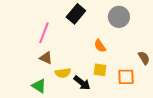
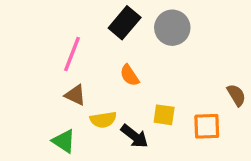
gray circle: (119, 17) -> (172, 28), moved
orange semicircle: (100, 46) -> (130, 75), moved

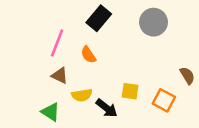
gray circle: (172, 28) -> (154, 22), moved
orange semicircle: (130, 75) -> (88, 55), moved
orange square: (207, 126) -> (164, 100), turned 30

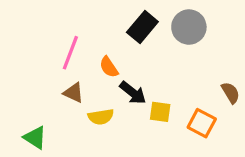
black rectangle: (99, 18) -> (142, 27), moved
black arrow: (107, 108) -> (133, 93), moved
green triangle: (51, 112) -> (35, 138), moved

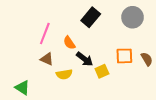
gray circle: (189, 27) -> (133, 17), moved
yellow square: (160, 112) -> (102, 71), turned -32
orange square: (202, 123) -> (124, 56), moved, turned -30

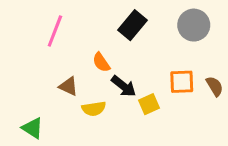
pink line: (45, 34) -> (55, 31), moved

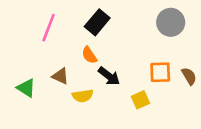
black rectangle: (133, 25) -> (97, 22), moved
yellow square: (149, 104) -> (140, 100), moved
green triangle: (33, 128) -> (26, 88), moved

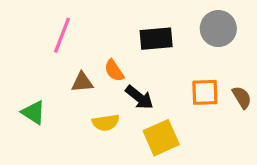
black rectangle: (97, 22) -> (156, 39), moved, turned 45
brown triangle: (60, 76) -> (82, 82), moved, turned -30
yellow square: (140, 100) -> (161, 138), moved, size x1.5

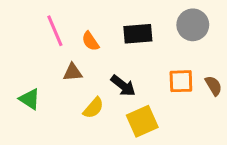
pink line: (62, 35) -> (55, 31), turned -44
orange semicircle: (114, 71) -> (90, 41), moved
yellow semicircle: (106, 123) -> (93, 108), turned -40

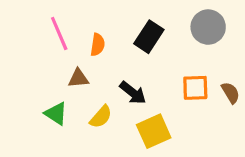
black rectangle: (138, 34) -> (149, 37), turned -52
orange semicircle: (90, 41) -> (98, 45), turned -138
green triangle: (30, 99) -> (56, 114), moved

